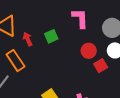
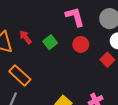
red arrow: (28, 39) -> (26, 37), moved
red circle: (89, 51) -> (81, 44), moved

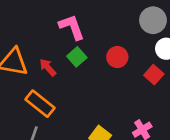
pink L-shape: (75, 17) -> (72, 27), moved
red arrow: (26, 37) -> (48, 67), moved

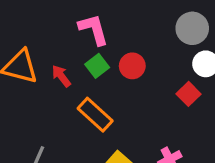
red circle: (117, 57) -> (132, 66), moved
orange rectangle: (40, 104) -> (95, 115), moved

